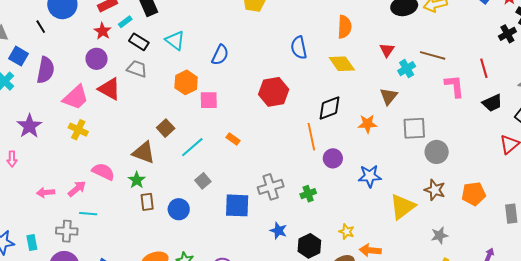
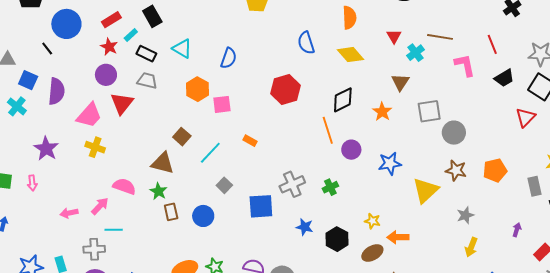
red triangle: (109, 89) -> (122, 103), turned 45
orange star: (367, 124) -> (382, 112), turned -30

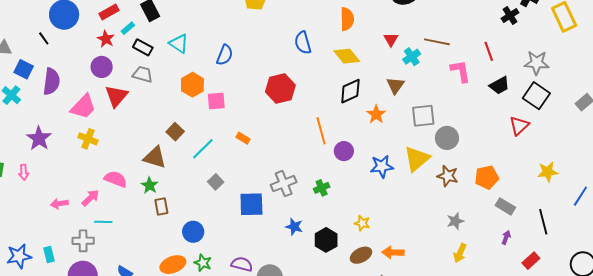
black diamond: (343, 100) -> (350, 91), moved
gray rectangle: (534, 186) -> (505, 206), moved, turned -48
yellow triangle: (426, 190) -> (417, 159), moved
blue circle: (203, 216) -> (193, 232), moved
orange arrow: (398, 237) -> (393, 252), moved

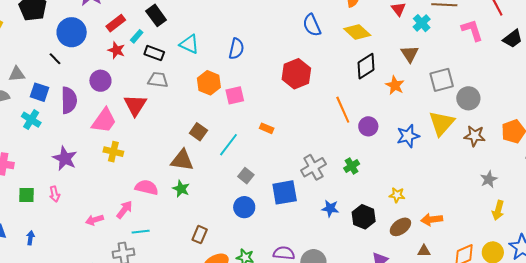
purple circle: (102, 67) -> (100, 81), moved
brown rectangle: (161, 206) -> (200, 235), moved, turned 42
blue circle: (193, 232) -> (244, 207), moved

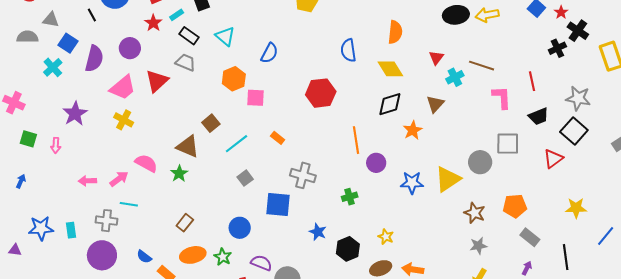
gray square: (442, 80) -> (508, 144), moved
brown star: (475, 136) -> (475, 213), moved
gray cross: (313, 167) -> (303, 175), moved, turned 30
blue circle: (244, 207) -> (240, 228), moved

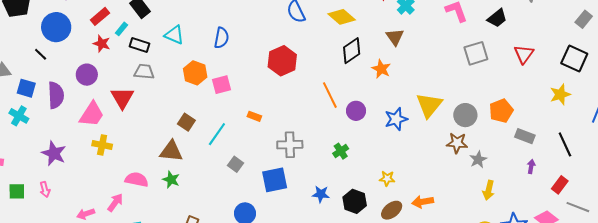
black square: (574, 131) -> (574, 59), moved
gray circle: (480, 162) -> (465, 115), moved
brown star: (475, 213) -> (457, 143), moved

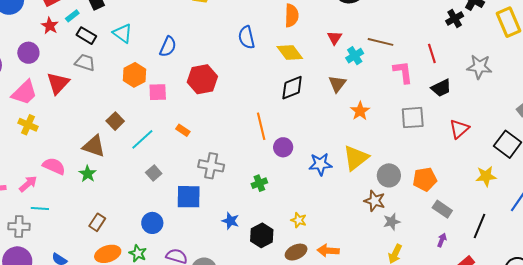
red hexagon: (282, 61) -> (202, 79), moved
orange star: (381, 69) -> (360, 111), moved
black line: (565, 144) -> (480, 226), turned 35

